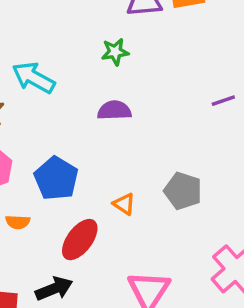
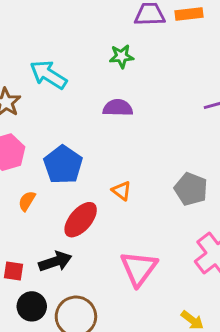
gray pentagon: (183, 191) -> (191, 189), moved
orange semicircle: (18, 222) -> (27, 201), turned 115

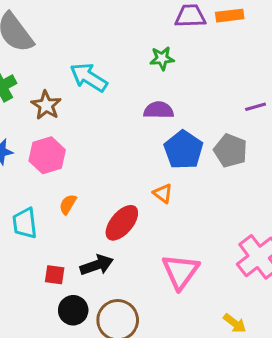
blue pentagon: (63, 165) -> (183, 150), moved
gray pentagon: (191, 189) -> (230, 151), moved

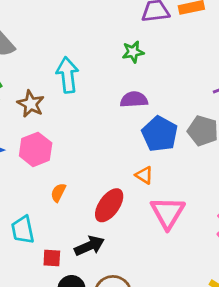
cyan arrow: (89, 77) -> (67, 75), turned 56
cyan trapezoid: (25, 223) -> (23, 230), moved
pink triangle: (180, 271) -> (168, 213), moved

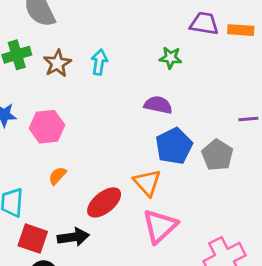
cyan arrow: (67, 75) -> (99, 62), size x0.7
brown star: (31, 104) -> (57, 63), moved
orange triangle: (144, 175) -> (147, 183), size x1.5
red square: (52, 258) -> (33, 239), size x1.5

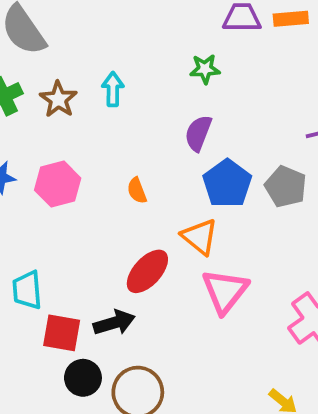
purple semicircle: (158, 105) -> (198, 133), turned -72
orange semicircle: (57, 176) -> (137, 191), moved, turned -54

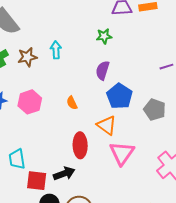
brown star: (58, 99) -> (27, 57), turned 30
gray pentagon: (286, 187) -> (155, 110), moved
red ellipse: (147, 271) -> (80, 145), turned -40

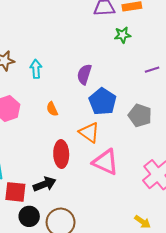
green star: (104, 36) -> (123, 35), moved
cyan arrow: (56, 50) -> (36, 69), moved
pink triangle: (122, 153) -> (106, 162), turned -40

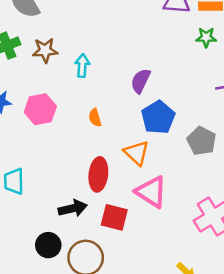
green star: (123, 35) -> (206, 37), moved
red square: (15, 192) -> (114, 217), moved

